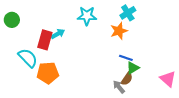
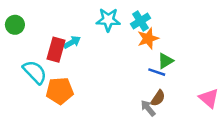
cyan cross: (128, 13) -> (141, 21), moved
green triangle: (133, 68) -> (165, 61), moved

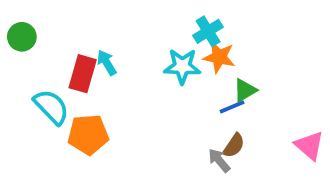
cyan star: (108, 20) -> (182, 66), moved
orange star: (148, 38) -> (219, 57), turned 30
cyan arrow: (72, 42) -> (107, 63), turned -91
blue line: (157, 72) -> (232, 107), turned -42

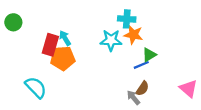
cyan cross: (208, 31) -> (127, 19), turned 36
cyan semicircle: (51, 107) -> (36, 87), moved
orange pentagon: (88, 134) -> (63, 58), moved

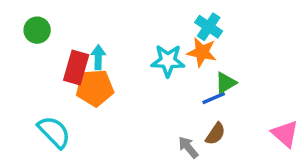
cyan cross: (127, 19) -> (209, 27), moved, turned 30
green circle: (13, 22) -> (37, 30), moved
cyan arrow: (65, 38) -> (98, 57), turned 32
gray arrow: (133, 97) -> (188, 147), moved

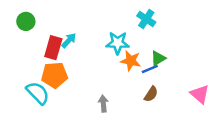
orange star: (202, 52) -> (131, 61), moved
cyan arrow: (98, 57) -> (69, 40), turned 42
orange pentagon: (95, 88) -> (54, 75), moved
gray arrow: (188, 147) -> (103, 104), moved, turned 35

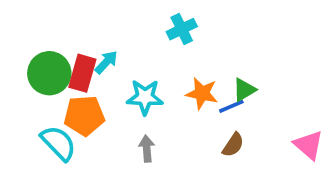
cyan cross: (146, 19) -> (182, 29), moved, turned 30
green circle: (26, 21) -> (49, 73), moved, size x1.5
cyan star: (118, 43) -> (145, 97), moved
gray arrow: (103, 104) -> (147, 149), moved

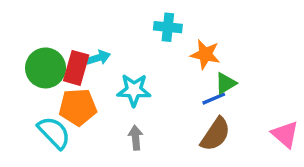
cyan cross: (182, 29) -> (168, 27), turned 32
cyan arrow: (106, 62) -> (98, 58), turned 30
orange star: (202, 93) -> (205, 54), moved
brown semicircle: (233, 145) -> (215, 134), size x1.5

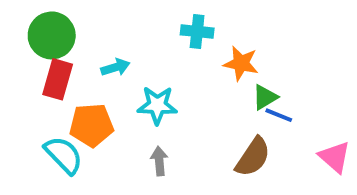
green circle: (46, 68) -> (52, 35), moved
red rectangle: (76, 68) -> (58, 79), moved
blue line: (214, 99) -> (279, 115), moved, turned 45

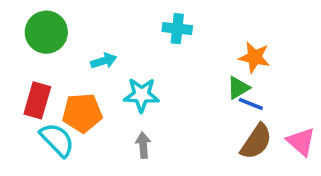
orange star: (241, 63) -> (254, 57), moved
red rectangle: (58, 79) -> (37, 100), moved
brown semicircle: (253, 157) -> (256, 142), moved

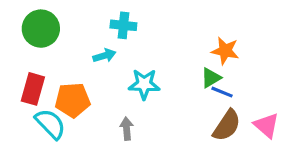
cyan cross: (177, 29) -> (123, 25), moved
cyan arrow: (104, 61) -> (104, 56), moved
cyan star: (141, 95) -> (144, 84), moved

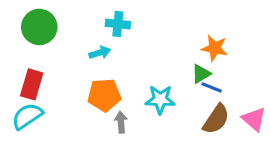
cyan star: (144, 84) -> (160, 99), moved
orange pentagon: (73, 100) -> (104, 95), moved
cyan semicircle: (50, 124) -> (27, 116), moved, turned -80

